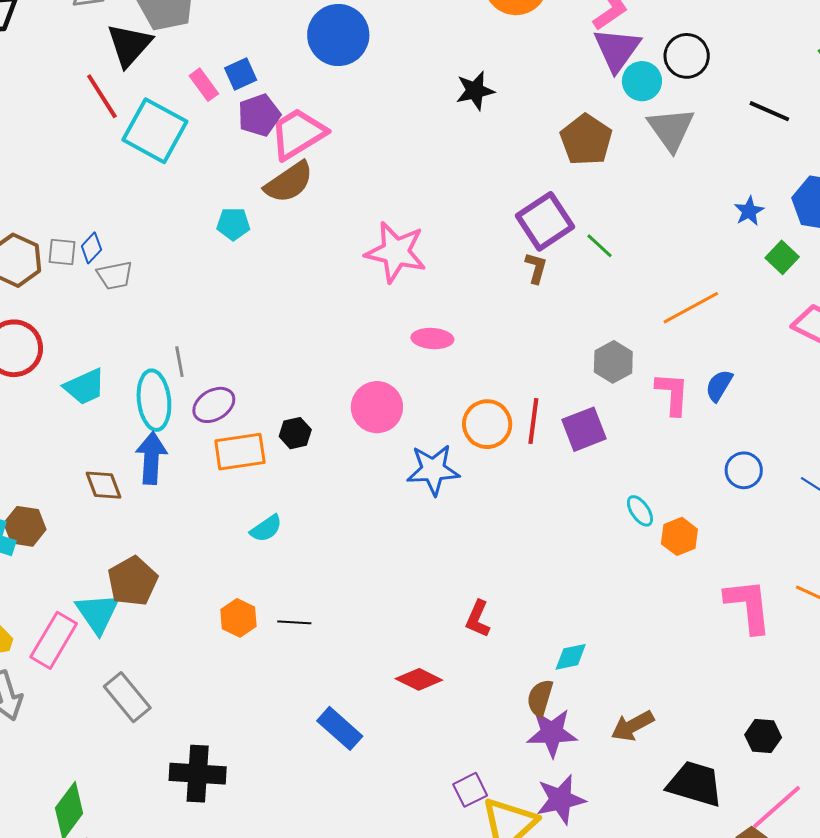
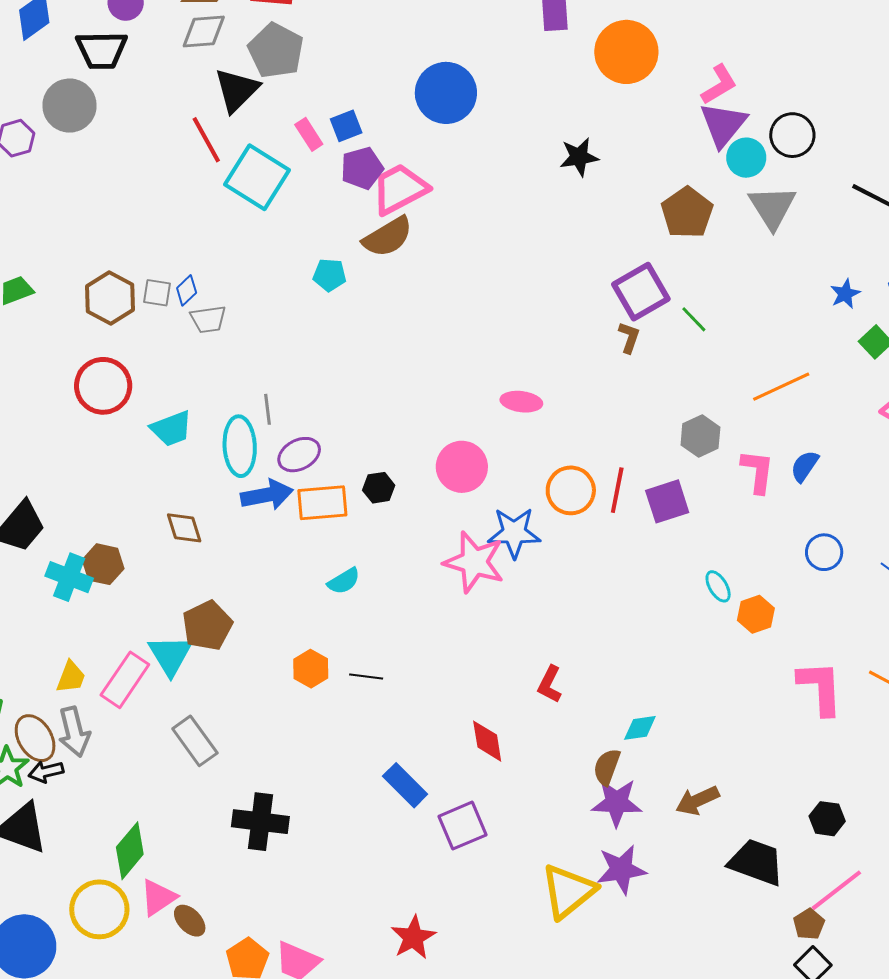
pink star: (396, 252) -> (474, 562), moved
blue arrow: (151, 458) -> (267, 495), moved, turned 72
red diamond: (419, 679) -> (487, 741), turned 51
purple square: (470, 790) -> (463, 826), moved, size x1.4

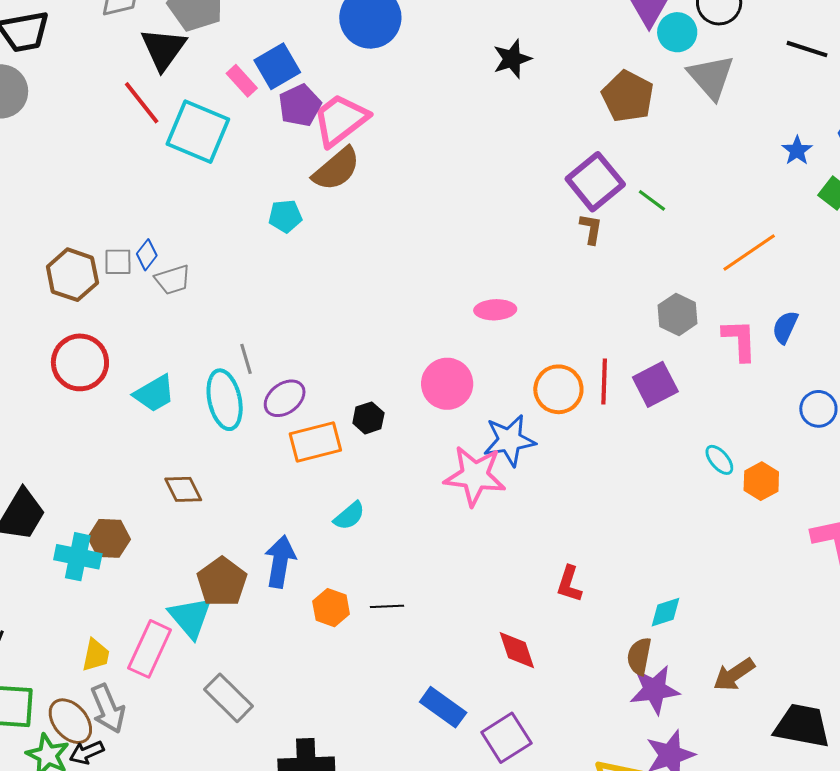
blue square: (346, 126) -> (277, 66), size x1.4
blue arrow: (267, 495) -> (280, 562), moved, turned -60

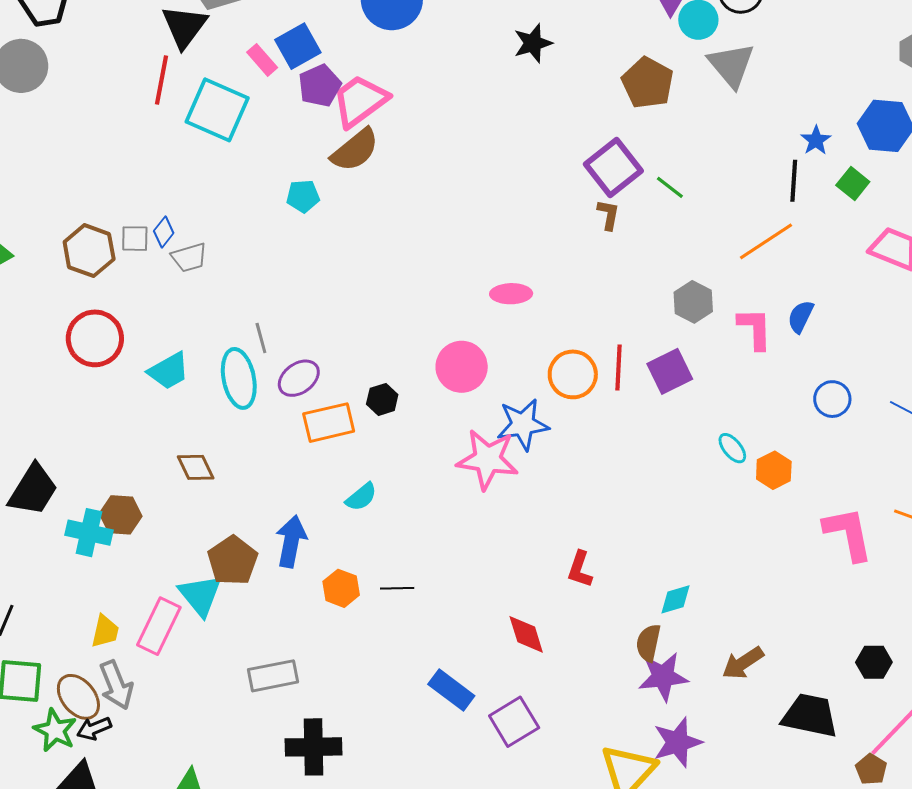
black line: (807, 49) -> (794, 181), moved, turned 75
red line: (142, 103) -> (161, 80), turned 48
gray rectangle: (229, 698) -> (273, 676), moved, turned -57

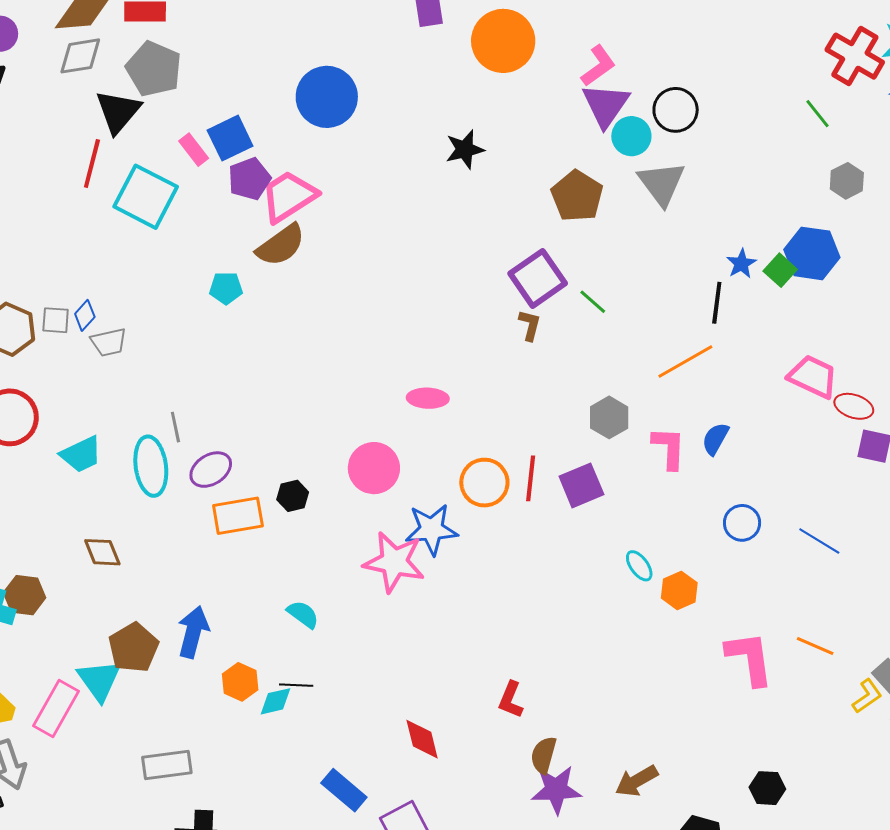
green square: (853, 184) -> (780, 270), moved
cyan semicircle: (361, 497) -> (303, 614), moved, turned -108
red L-shape: (580, 569) -> (511, 700), moved
cyan diamond: (675, 599) -> (275, 701), moved

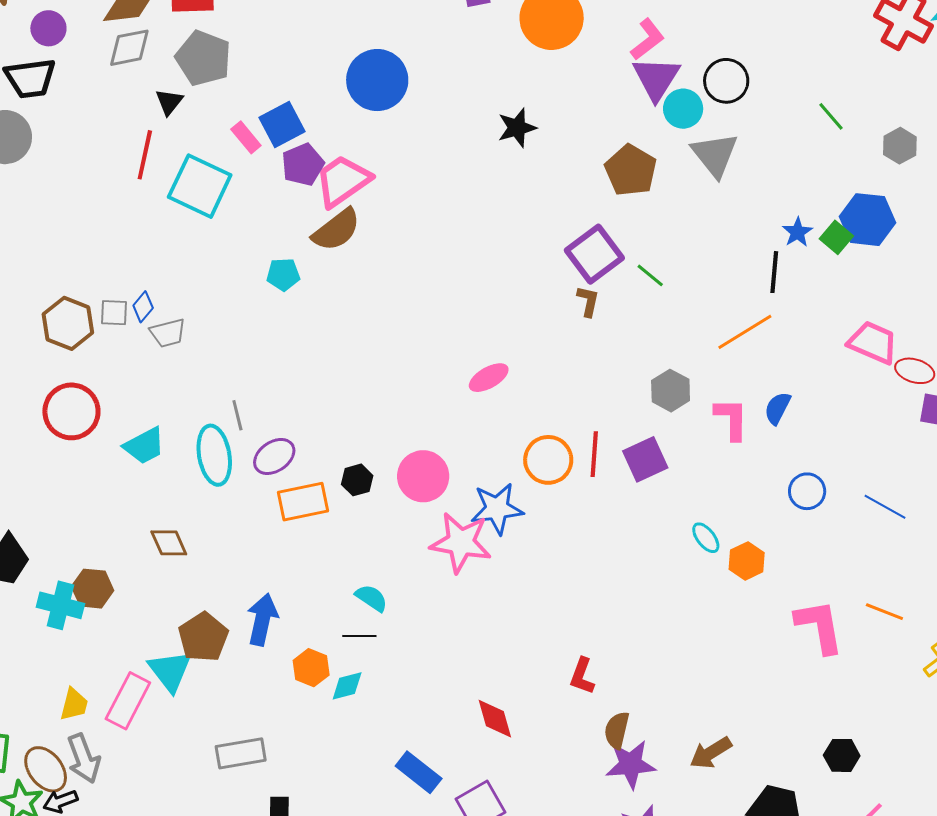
black triangle: (118, 112) -> (169, 102), size x0.6
green line: (817, 114) -> (831, 116), moved
pink ellipse: (428, 398) -> (489, 378), turned -30
pink circle: (374, 468) -> (423, 476), moved
black line: (296, 685) -> (359, 636), moved

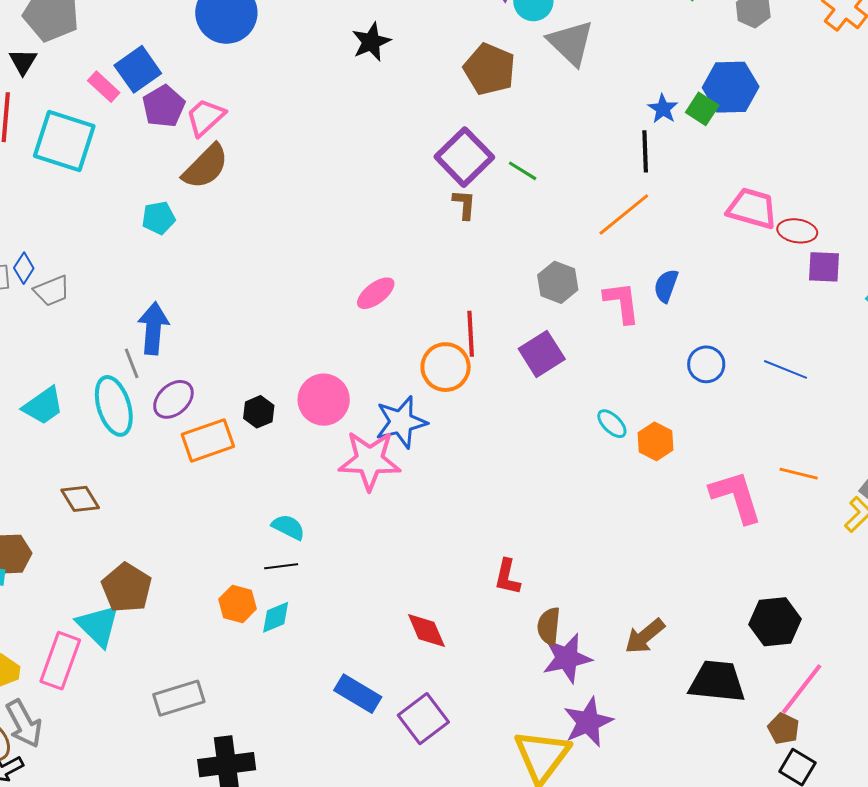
pink trapezoid: (343, 181) -> (205, 117), size x0.7
red line: (594, 454) -> (471, 334), moved
blue arrow: (262, 619) -> (153, 328), moved
black hexagon: (842, 755) -> (775, 622), size x1.4

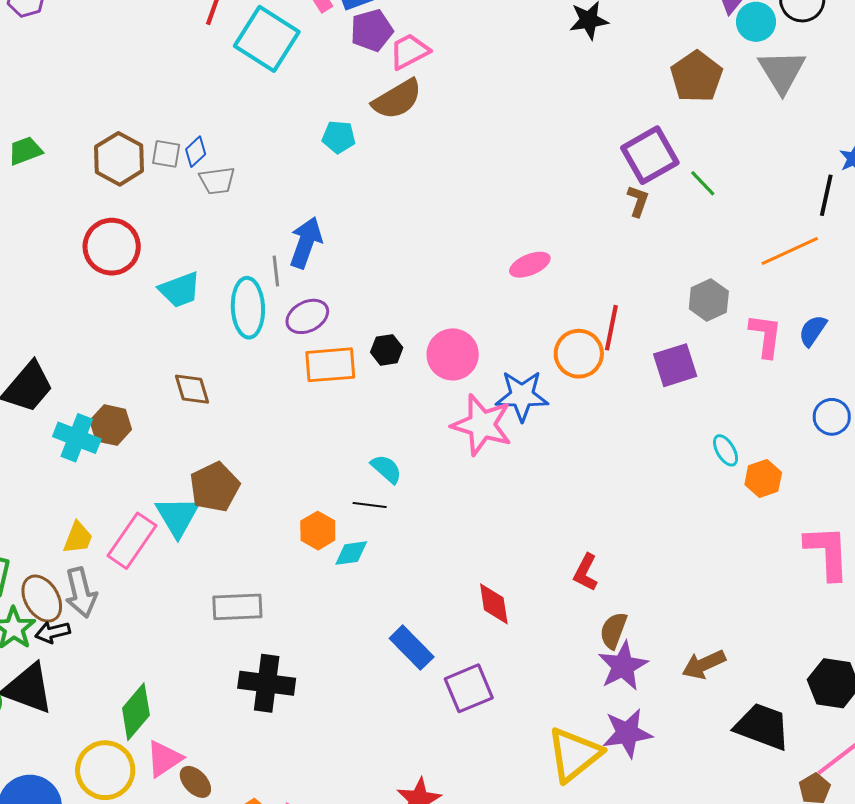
purple star: (567, 658) -> (623, 666), turned -30

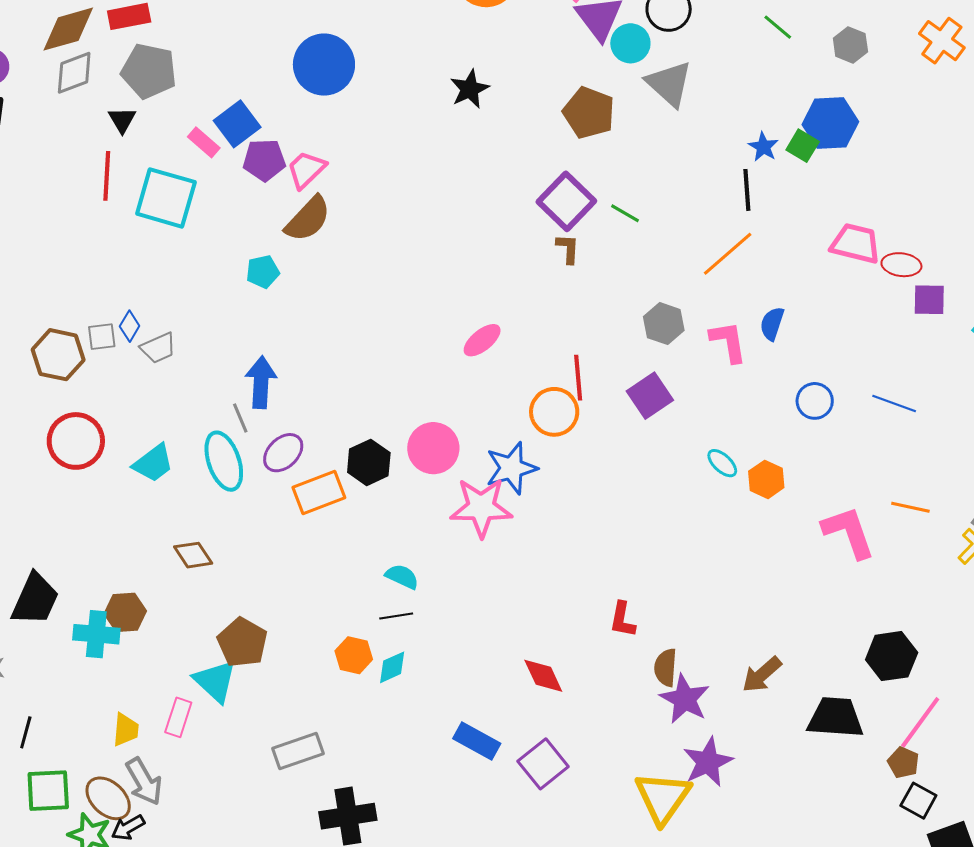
purple pentagon: (372, 30) -> (264, 160), turned 30
black hexagon: (387, 350) -> (369, 462), size x1.4
pink rectangle: (132, 541) -> (178, 717), size x0.7

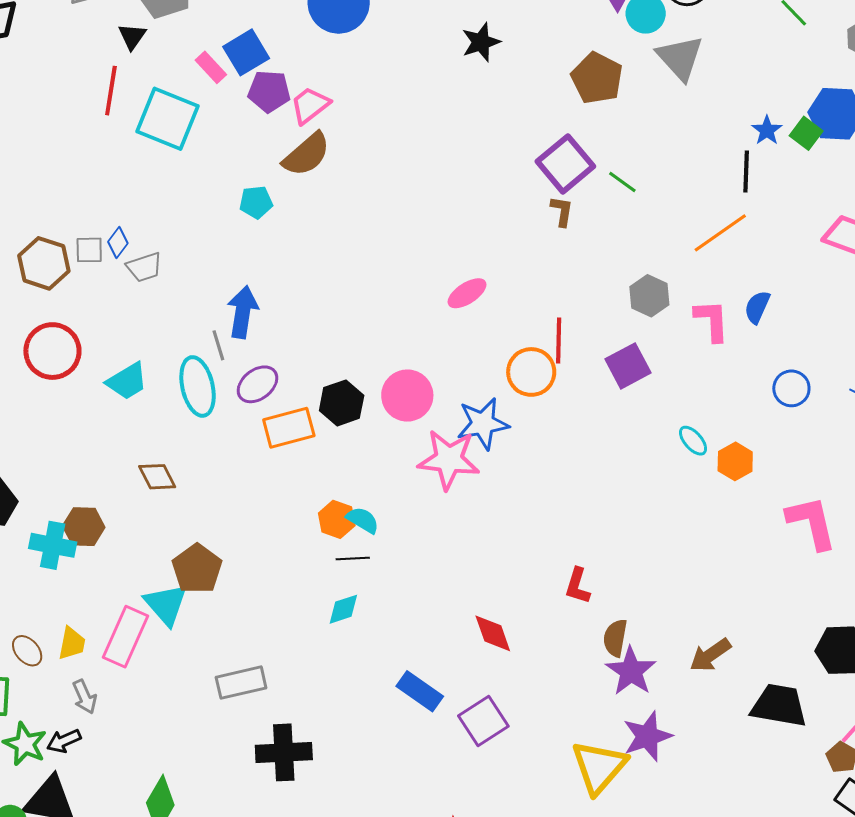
orange hexagon: (354, 655) -> (337, 519), moved
pink rectangle: (178, 717) -> (126, 637), size x1.5
gray arrow: (144, 782) -> (85, 697), size x0.7
brown ellipse: (108, 798) -> (27, 651), moved, size x0.7

